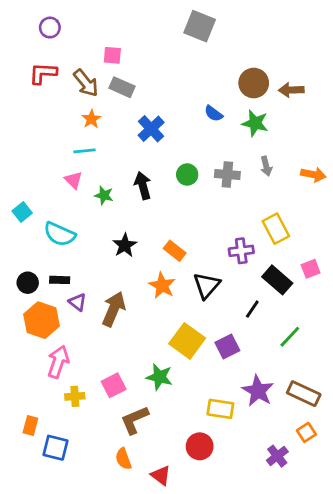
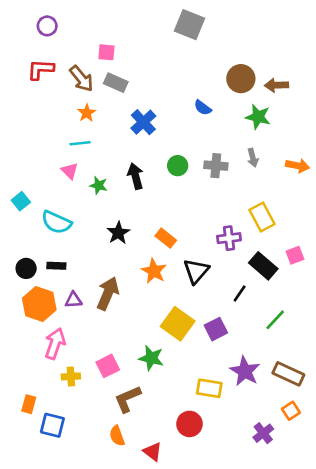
green star: (255, 123) -> (258, 117), moved
purple triangle: (78, 302) -> (74, 300), moved, turned -42

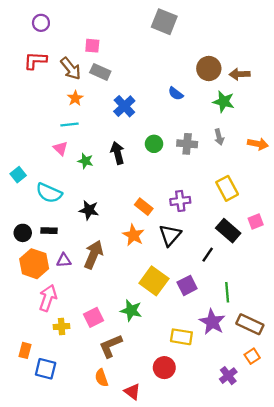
black star: (118, 233) -> (89, 210), moved, turned -30
purple cross: (229, 238) -> (180, 201), moved
green line: (275, 320) -> (227, 292), moved, turned -48

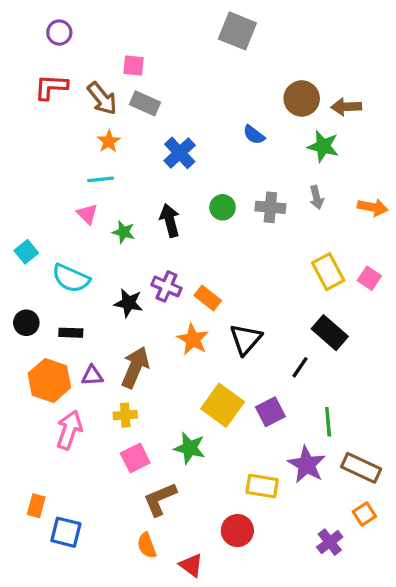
purple cross: (180, 201) -> (166, 286), moved, turned 30
pink square: (256, 221) -> (369, 278), moved, turned -35
black circle: (23, 233) -> (26, 323), moved
yellow cross: (62, 326) -> (125, 415), moved

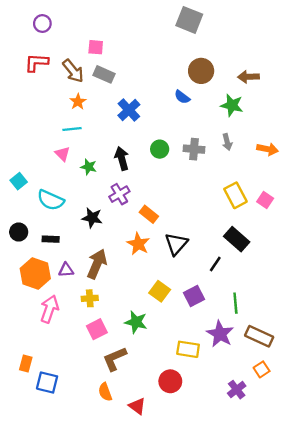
gray square: (237, 31) -> (189, 20), moved
brown circle: (302, 98) -> (201, 71), moved
purple cross: (166, 286) -> (119, 194), moved, turned 36
yellow square: (223, 405) -> (160, 291), size x0.7

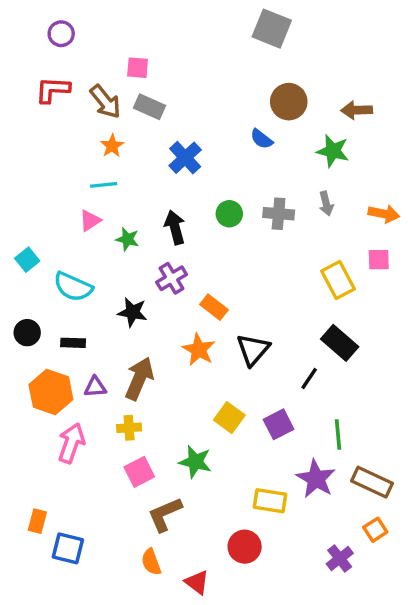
pink triangle: (62, 154) -> (90, 221), turned 42
pink square: (265, 200) -> (379, 260), moved, turned -35

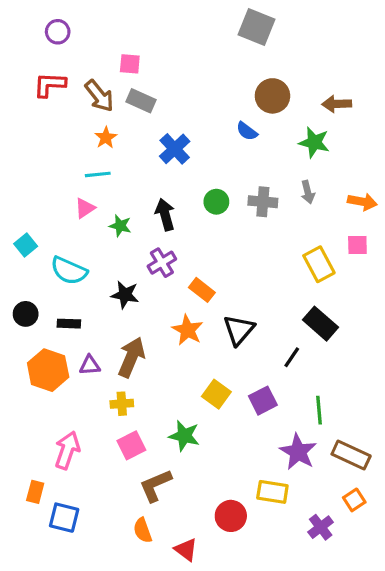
pink arrow: (71, 443) -> (67, 450), moved
yellow rectangle: (270, 501) -> (272, 492), moved

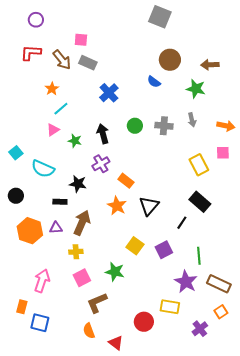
orange star: (106, 138) -> (52, 89), moved
cyan line: (98, 174) -> (61, 109), turned -35
black rectangle: (69, 324) -> (60, 202), moved

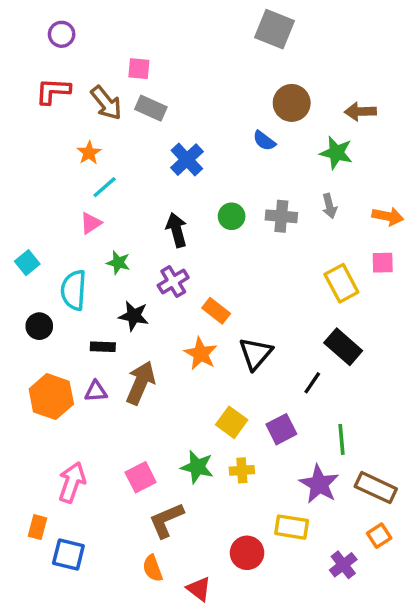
green star: (75, 141) -> (118, 263), moved
cyan semicircle: (43, 169) -> (74, 290), turned 70
black circle: (16, 196) -> (39, 326), moved
yellow cross: (76, 252) -> (242, 470), moved

